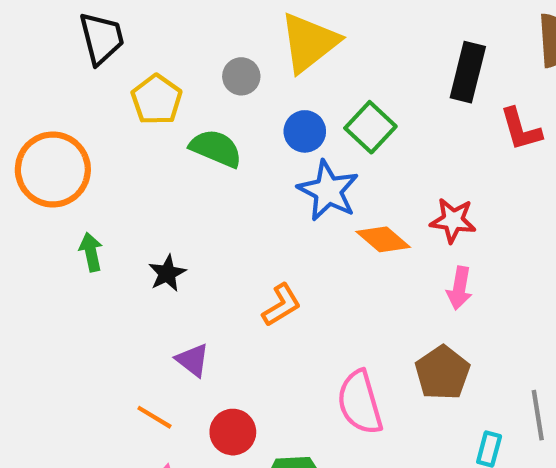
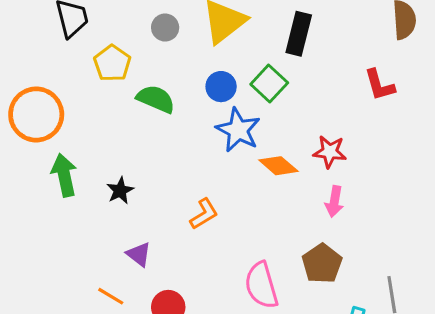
black rectangle: (468, 72) -> (299, 34), moved
gray circle: (241, 76) -> (165, 28), moved
green arrow: (91, 252) -> (64, 175), size x1.5

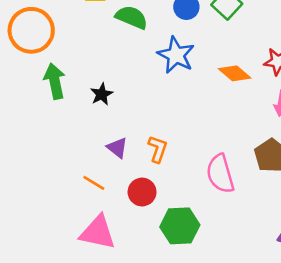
blue star: (238, 130) -> (176, 55), moved
orange L-shape: (204, 214) -> (158, 149), moved, turned -40

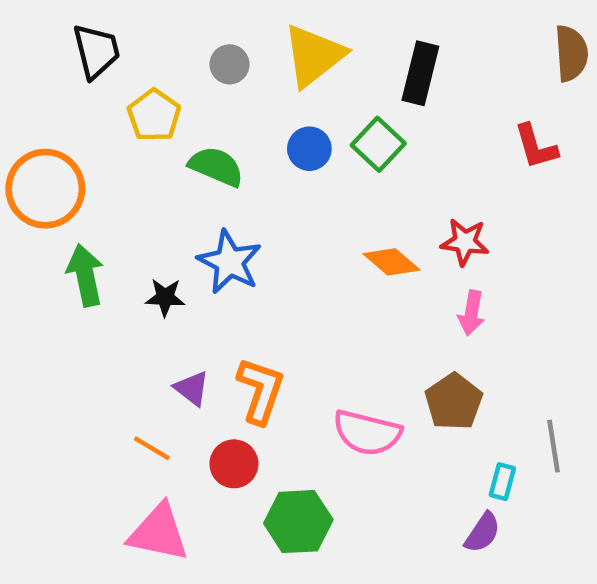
blue star: (176, 55) -> (230, 262), moved
black star: (102, 94) -> (165, 297), turned 30
orange L-shape: (158, 149) -> (261, 391), size x1.4
pink semicircle: (220, 174) -> (367, 433), turned -60

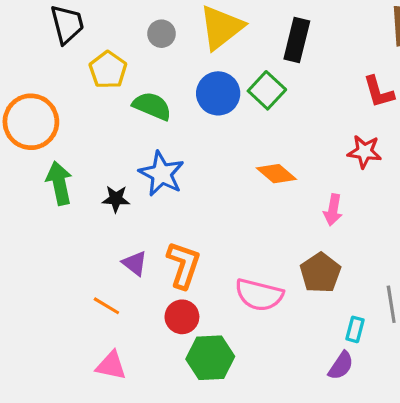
blue circle: (309, 149) -> (218, 93), size x1.4
red star: (465, 242) -> (364, 152), moved
red circle: (234, 464) -> (182, 317), moved
pink triangle: (158, 533) -> (111, 366), size x0.7

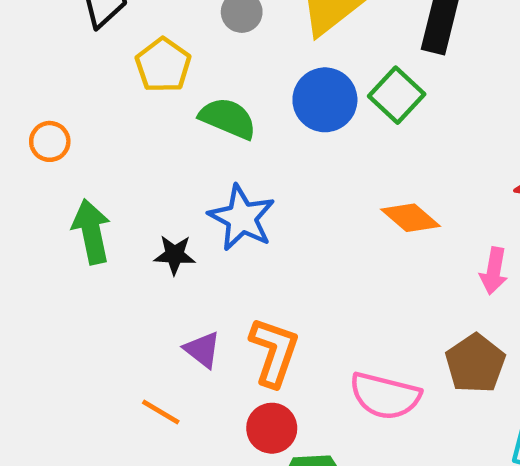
orange circle: (31, 122) -> (50, 141), size x0.5

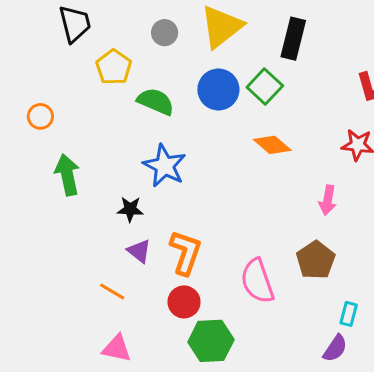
orange diamond: (410, 218) -> (272, 145), moved
black star: (175, 255) -> (130, 209), moved
pink semicircle: (385, 396) -> (257, 281), turned 57

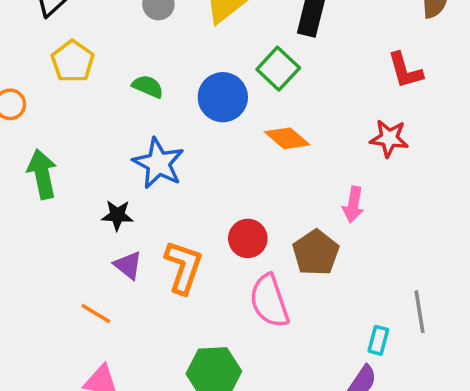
yellow pentagon: (114, 67) -> (73, 61), moved
blue circle: (218, 90) -> (223, 97), moved
green semicircle: (156, 101) -> (148, 86), size x0.7
brown pentagon: (316, 260) -> (316, 253), moved
red circle: (184, 302) -> (248, 238), moved

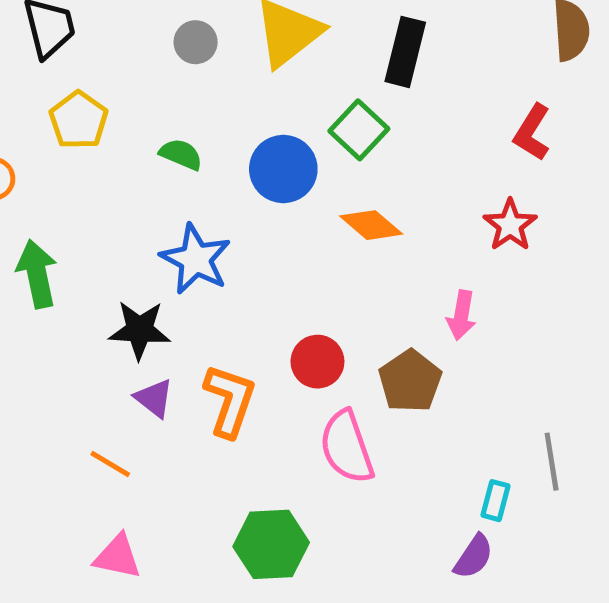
red L-shape: (405, 70) -> (532, 132), turned 48
red star: (389, 138) -> (510, 225), turned 30
black star: (117, 215) -> (139, 330), size x1.4

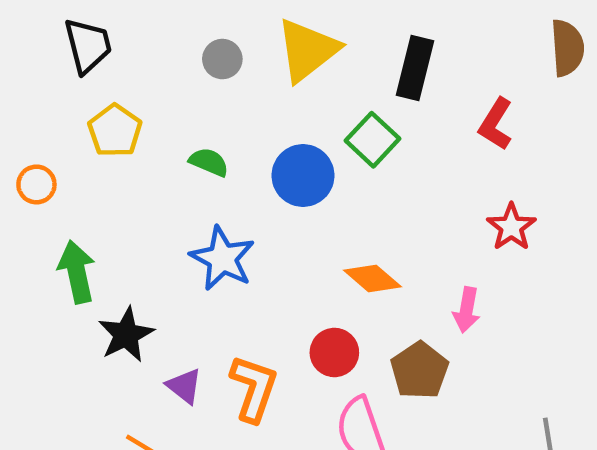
red L-shape: (532, 132) -> (496, 124), moved
orange diamond: (371, 225) -> (372, 279), moved
black star: (139, 330) -> (126, 335), moved, turned -30

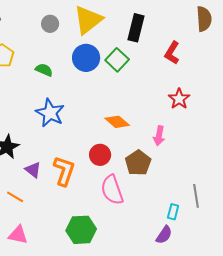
blue circle: (303, 176) -> (86, 58), moved

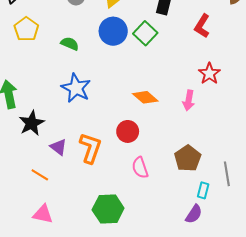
pink arrow: (159, 136) -> (189, 100), moved
brown pentagon: (138, 163) -> (188, 158), moved
pink semicircle: (112, 190) -> (140, 168), size x0.7

